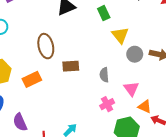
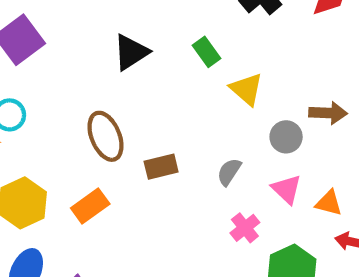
gray circle: (135, 54) -> (286, 137), moved
gray semicircle: (104, 75) -> (229, 172), turned 48
orange triangle: (145, 107) -> (329, 203), moved

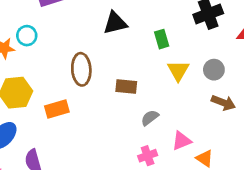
gray circle: (286, 137) -> (214, 70), moved
brown rectangle: (161, 167) -> (126, 86), moved
pink triangle: (287, 189) -> (181, 141), turned 35

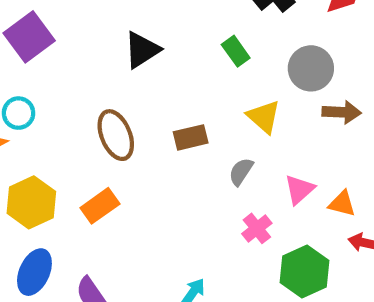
green rectangle: (162, 39) -> (236, 51), moved
gray circle: (214, 70) -> (311, 68), size x1.4
yellow triangle: (178, 71) -> (264, 117), moved

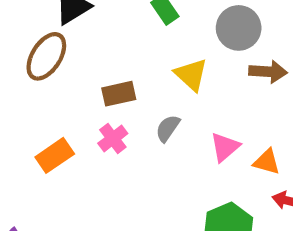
brown ellipse: (116, 135) -> (46, 56), moved, turned 54
orange rectangle: (100, 206) -> (55, 155), moved
pink cross: (257, 228) -> (113, 138), moved

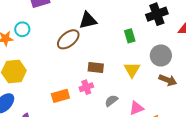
gray semicircle: (168, 128) -> (111, 101), moved
orange rectangle: (55, 155) -> (60, 96), moved

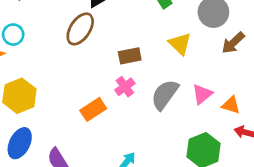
brown arrow: (168, 80) -> (233, 43), turned 132
gray semicircle: (111, 101) -> (165, 95), size x1.6

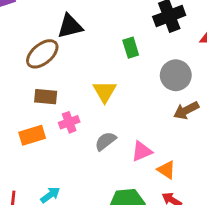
yellow triangle: (180, 44) -> (105, 92), moved
brown rectangle: (130, 56) -> (46, 97), moved
gray semicircle: (165, 95) -> (105, 141), size x0.7

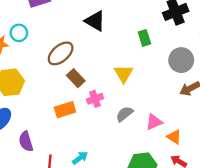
black triangle: (70, 26) -> (95, 21), turned 45
brown ellipse: (42, 54) -> (61, 53), moved
brown rectangle: (46, 97) -> (76, 78), turned 42

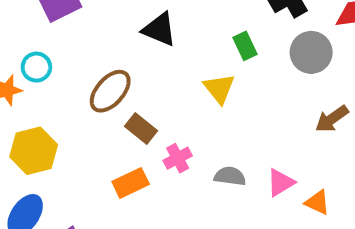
gray circle: (181, 60) -> (311, 52), moved
yellow triangle: (124, 74) -> (219, 88), moved
gray semicircle: (125, 114) -> (230, 176), turned 54

